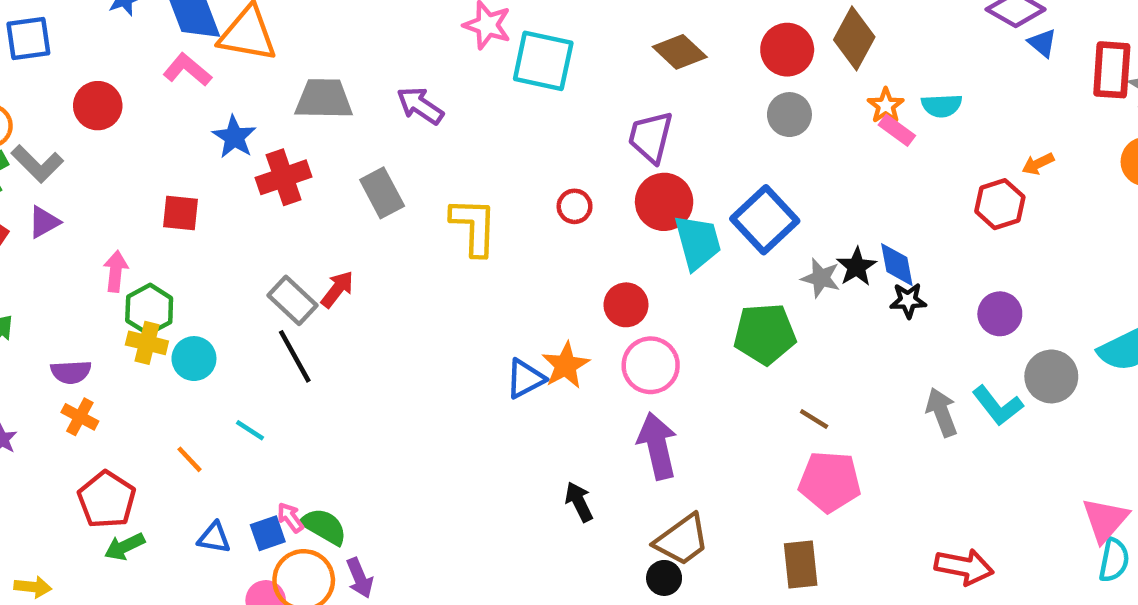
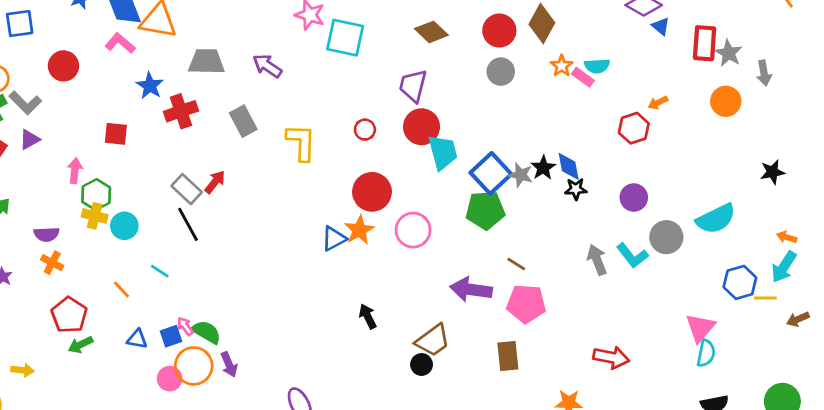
pink rectangle: (897, 130) -> (583, 77), moved
blue square: (765, 220) -> (491, 173), moved
red circle: (626, 305) -> (372, 192), moved, size x1.4
purple arrow: (657, 446) -> (471, 289), moved, turned -69

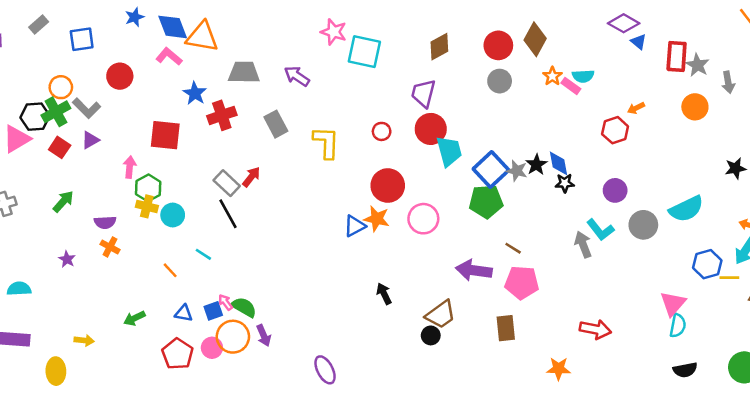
brown diamond: (431, 32) -> (439, 47), turned -72
red square: (116, 134) -> (165, 135), size x1.5
orange star: (359, 230) -> (377, 219), turned -30
cyan L-shape: (632, 256) -> (600, 230), moved
red pentagon: (69, 315) -> (178, 354), moved

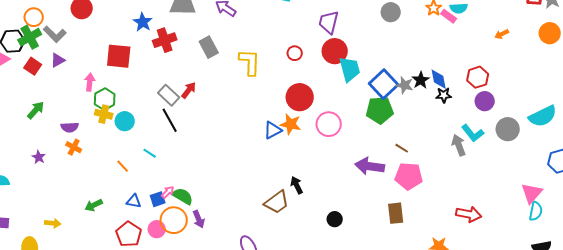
red hexagon: (615, 130) -> (478, 77), moved
pink arrow: (225, 302) -> (168, 192), turned 80
brown trapezoid: (441, 315) -> (277, 202), moved

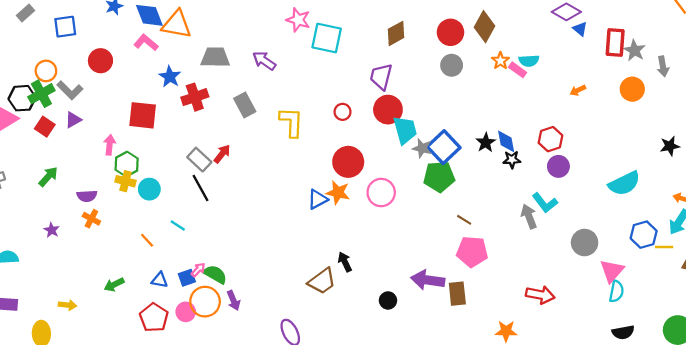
gray star: (405, 85) -> (422, 148), moved
gray circle: (508, 129) -> (585, 243), moved
purple arrow: (370, 166) -> (428, 280), moved

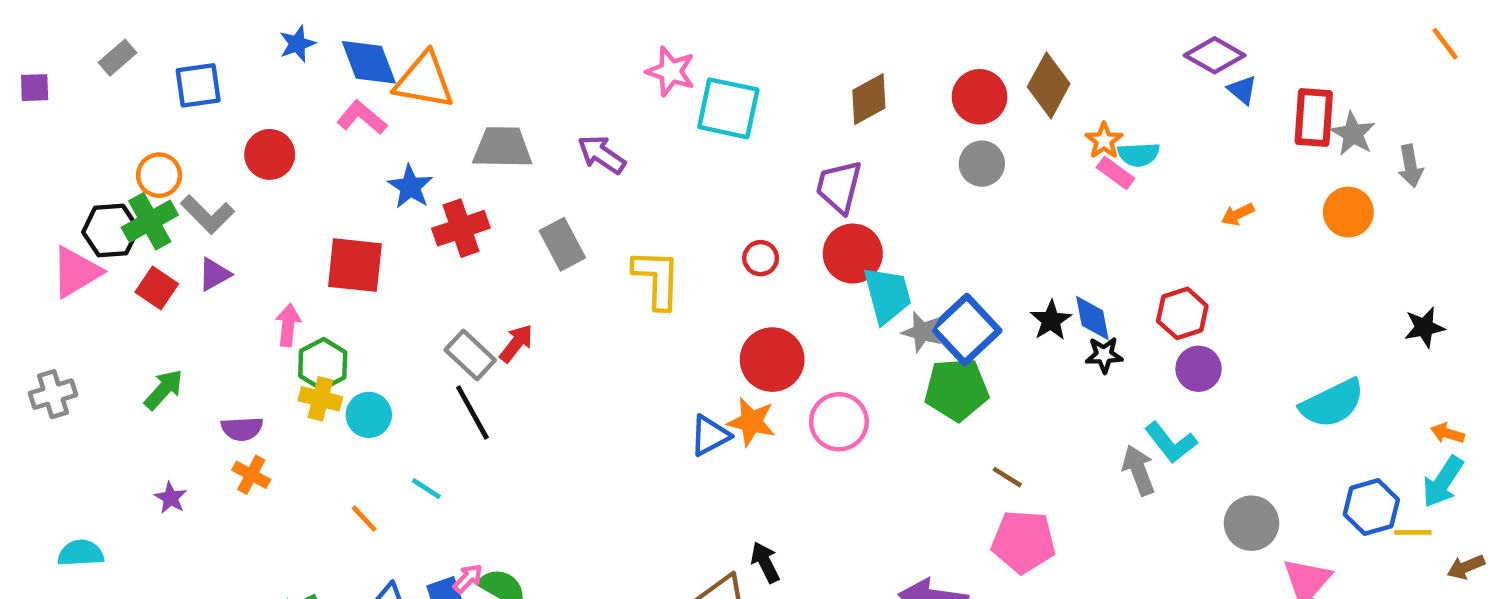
orange star: (500, 61) -> (1104, 141), moved

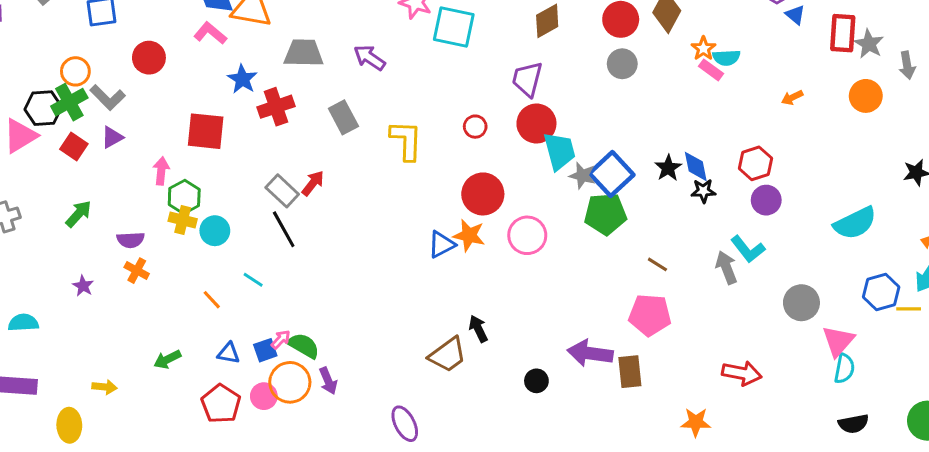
brown line: (1007, 477) -> (657, 264), moved

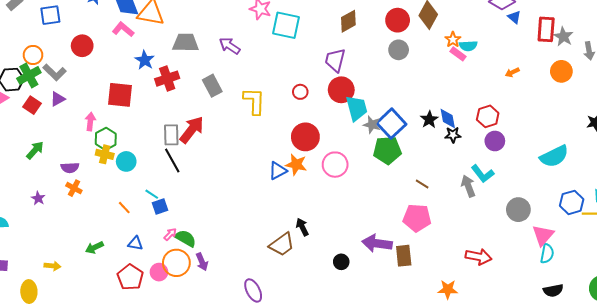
red arrow: (313, 183) -> (192, 130), size x1.6
gray rectangle: (282, 191) -> (171, 135), turned 45
blue square: (265, 350) -> (160, 207), moved

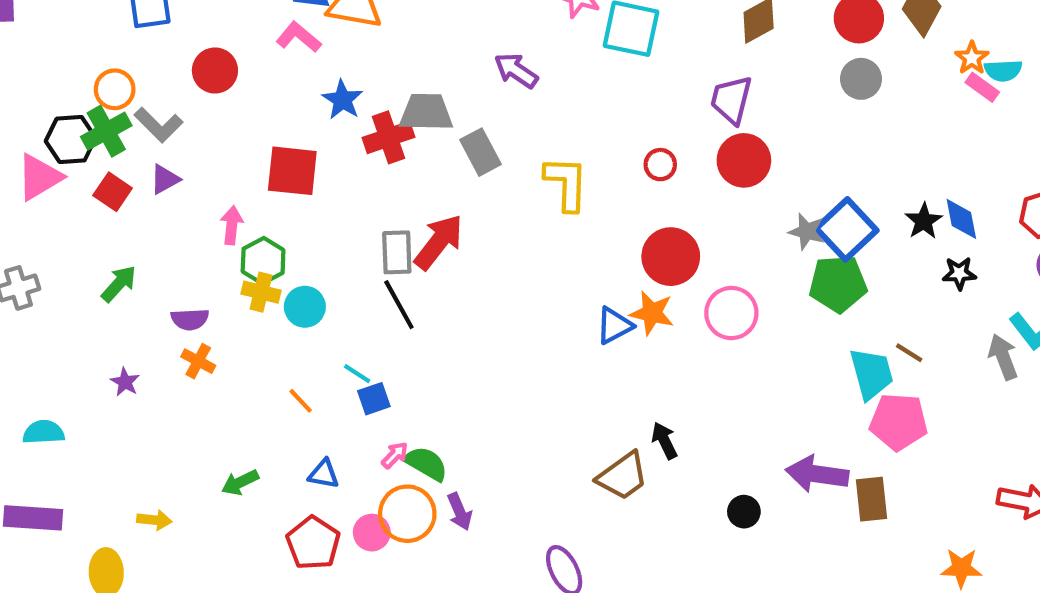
gray trapezoid: (186, 43) -> (426, 112), moved
cyan trapezoid: (357, 108) -> (871, 374), moved
black star: (453, 135) -> (959, 273), moved

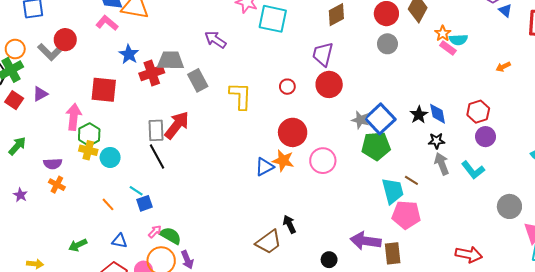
gray L-shape: (159, 125) -> (50, 52), moved
pink arrow: (232, 225) -> (74, 117), size x1.4
gray arrow: (1003, 357) -> (442, 164), moved

